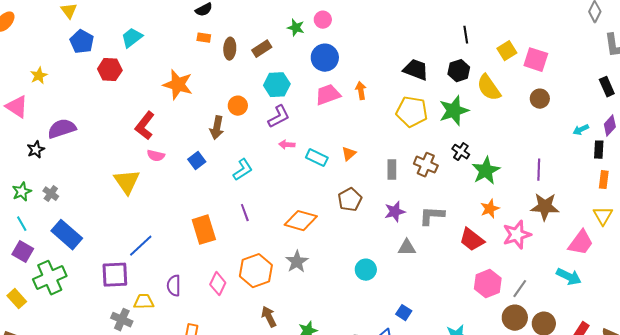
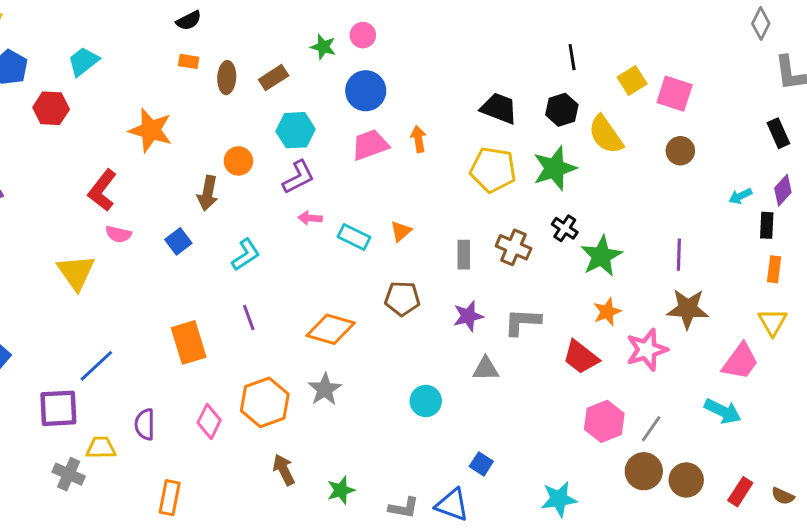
brown pentagon: (350, 200) -> (402, 299), turned 30

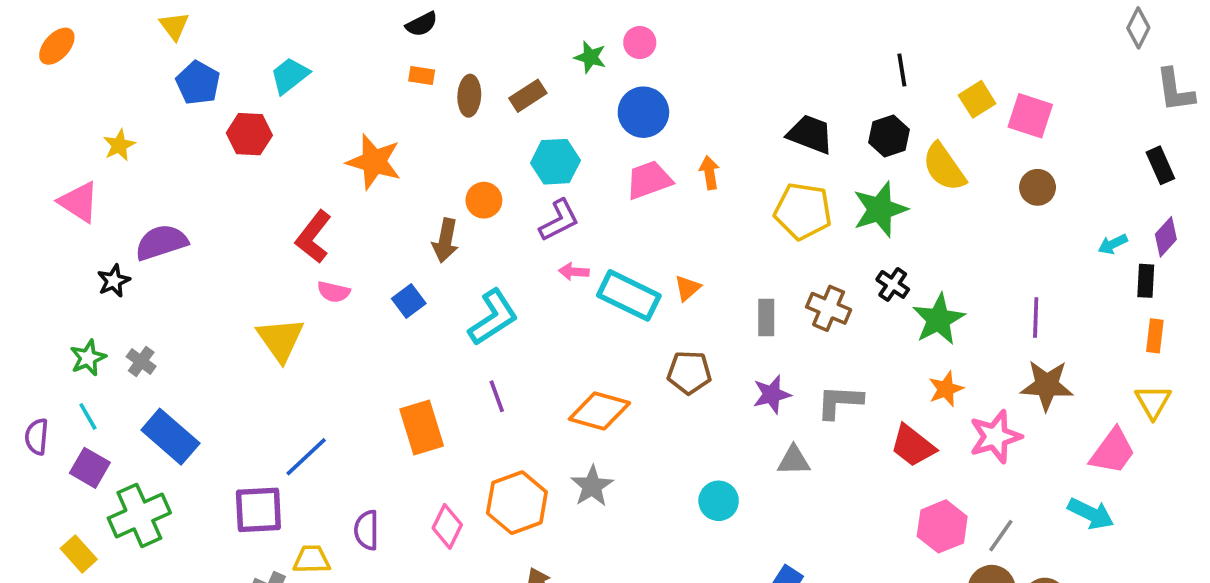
cyan rectangle: (354, 237) -> (629, 295), size x1.5
cyan L-shape: (246, 255) -> (493, 317), size x1.4

